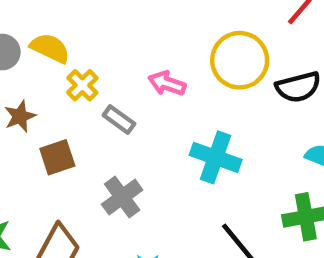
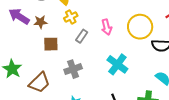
pink arrow: (167, 83) -> (107, 27), turned -140
gray rectangle: (119, 119) -> (82, 36), turned 72

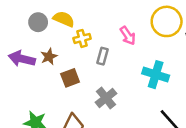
yellow cross: (71, 17) -> (82, 38), turned 32

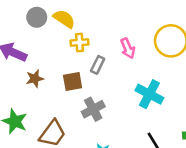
brown star: (49, 57) -> (35, 79), moved
brown square: (70, 78) -> (73, 82), moved

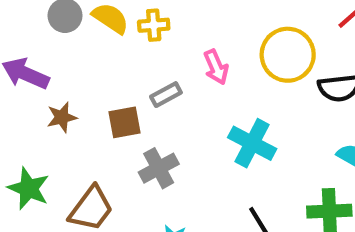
yellow cross: (80, 43) -> (154, 25), moved
gray rectangle: (98, 65) -> (166, 95), turned 36

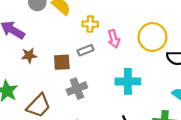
yellow cross: (154, 25) -> (90, 24), moved
cyan cross: (252, 143) -> (128, 81), turned -35

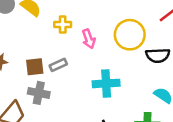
gray rectangle: (86, 50) -> (58, 65), moved
gray cross: (77, 89) -> (39, 93), moved, turned 36

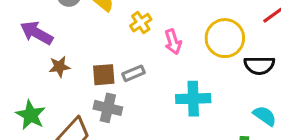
yellow cross: (63, 24) -> (141, 23), turned -35

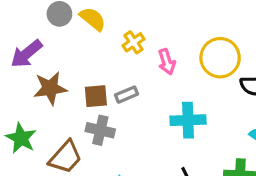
purple arrow: (37, 33) -> (26, 54), turned -68
brown star: (59, 67) -> (50, 88), size x1.5

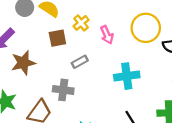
brown square: (96, 96) -> (57, 38), moved

